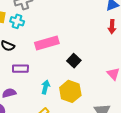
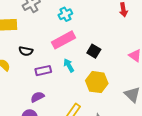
cyan cross: (17, 21) -> (65, 14), moved, turned -32
cyan arrow: (45, 87) -> (69, 65), moved, turned -32

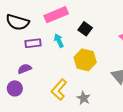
black semicircle: (26, 51) -> (18, 22), size x1.6

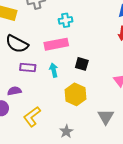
black square: (85, 29) -> (82, 64), turned -32
yellow L-shape: (59, 90) -> (32, 117), moved

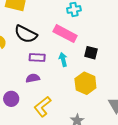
pink rectangle: (56, 44) -> (65, 34), turned 40
purple semicircle: (14, 91) -> (33, 78), moved

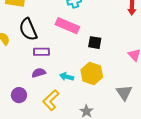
black semicircle: (26, 34) -> (28, 29), turned 45
cyan arrow: (63, 60) -> (67, 77), moved, turned -56

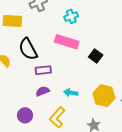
black square: (95, 43) -> (96, 56), turned 32
yellow hexagon: (92, 73) -> (104, 96), moved

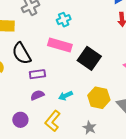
black square: (96, 56) -> (89, 58), size x1.6
cyan arrow: (71, 93) -> (65, 96), turned -32

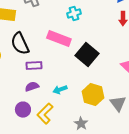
cyan cross: (64, 20) -> (74, 14), moved
purple circle: (20, 120) -> (23, 110), moved

